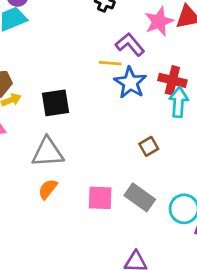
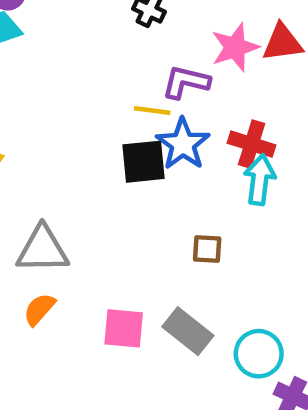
purple L-shape: (130, 44) -> (186, 82), turned -40
black square: (56, 103) -> (144, 162), moved
brown square: (149, 146) -> (207, 249), turned 30

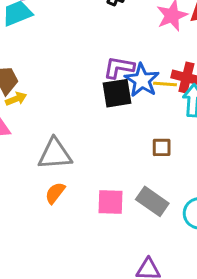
purple L-shape: (186, 82) -> (119, 67), moved
yellow line: (152, 111) -> (165, 84), moved

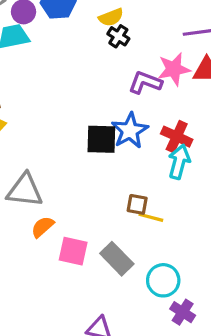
purple L-shape: (119, 67) -> (145, 82), moved
yellow line: (165, 84) -> (151, 217), moved
orange semicircle: (55, 193) -> (43, 227), moved

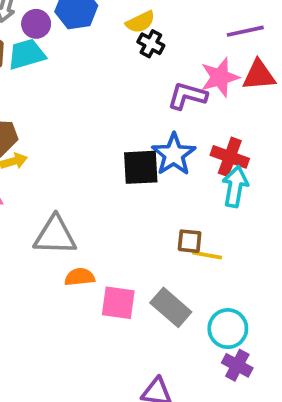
orange semicircle: (43, 227) -> (80, 277), turned 40
purple cross: (183, 312) -> (237, 365), moved

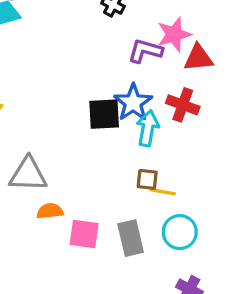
red triangle: (259, 75) -> (198, 58), moved
cyan arrow: (235, 186) -> (148, 128), moved
gray rectangle: (171, 307) -> (131, 238), turned 36
cyan circle: (228, 329) -> (180, 232), moved

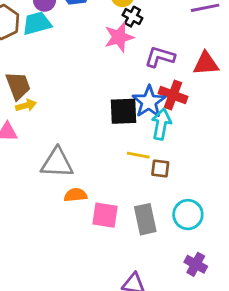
pink star: (174, 34) -> (119, 37), moved
red cross: (183, 105) -> (173, 95), moved
yellow line: (163, 192) -> (138, 155), moved

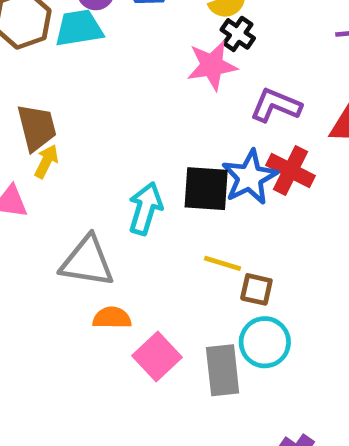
yellow arrow: (26, 105) -> (46, 161), turned -54
cyan arrow: (161, 124) -> (145, 208), moved
pink square: (105, 215) -> (157, 356), turned 32
cyan circle: (188, 215) -> (265, 342), moved

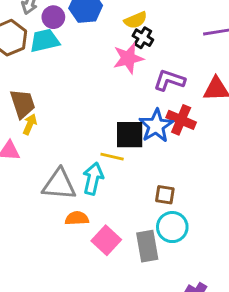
cyan arrow: (145, 208) -> (93, 179), moved
yellow line: (223, 263) -> (112, 157), moved

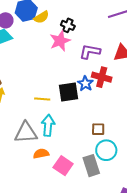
yellow semicircle: (136, 20) -> (41, 17), moved
blue star: (156, 126) -> (85, 84), size x0.7
yellow line: (112, 157) -> (42, 99), moved

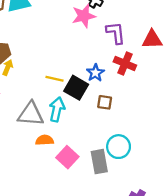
purple L-shape: (90, 52) -> (116, 33), turned 65
blue star: (85, 84) -> (95, 73), moved
black square: (68, 92) -> (76, 88), moved, turned 30
brown square: (98, 129) -> (105, 102), moved

